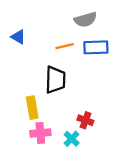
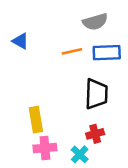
black trapezoid: (55, 80) -> (96, 94), moved
red cross: (85, 120) -> (95, 134), turned -35

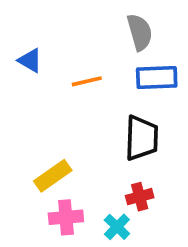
gray semicircle: (95, 22) -> (140, 32), turned -90
orange line: (72, 51) -> (87, 81), moved
yellow rectangle: (36, 120) -> (53, 176), turned 65

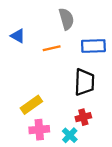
gray semicircle: (140, 32) -> (66, 19), moved

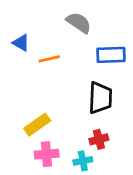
gray semicircle: (66, 19) -> (79, 23), turned -40
orange line: (52, 48) -> (49, 59), moved
cyan cross: (70, 135) -> (83, 161), turned 35

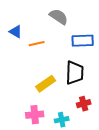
yellow rectangle: (37, 125) -> (46, 84), moved
red cross: (99, 139) -> (84, 104), moved

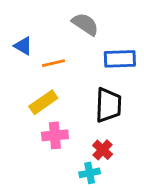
yellow rectangle: (46, 84) -> (43, 102), moved
red cross: (84, 104) -> (103, 150), moved, turned -32
pink cross: (35, 115) -> (55, 135), moved

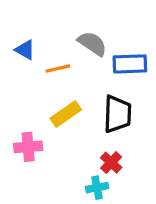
gray semicircle: (85, 24) -> (92, 44), moved
yellow rectangle: (43, 102) -> (66, 114), moved
pink cross: (55, 135) -> (28, 147), moved

